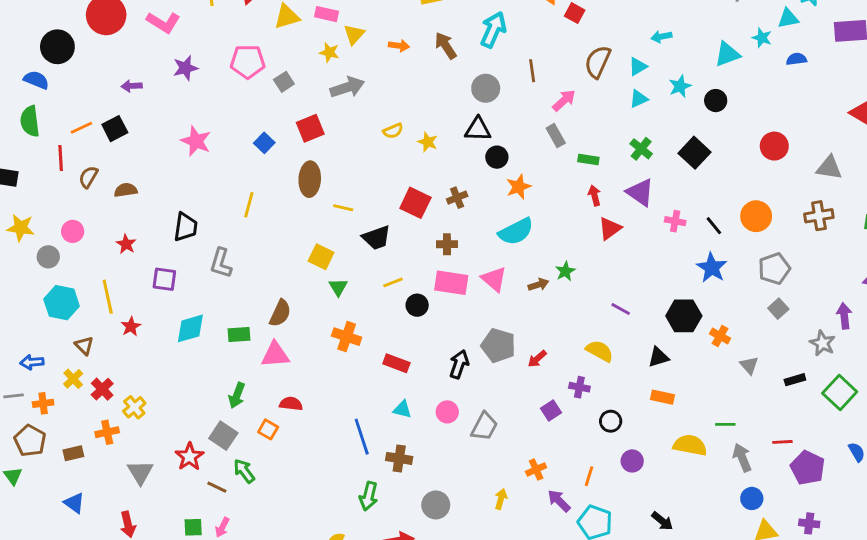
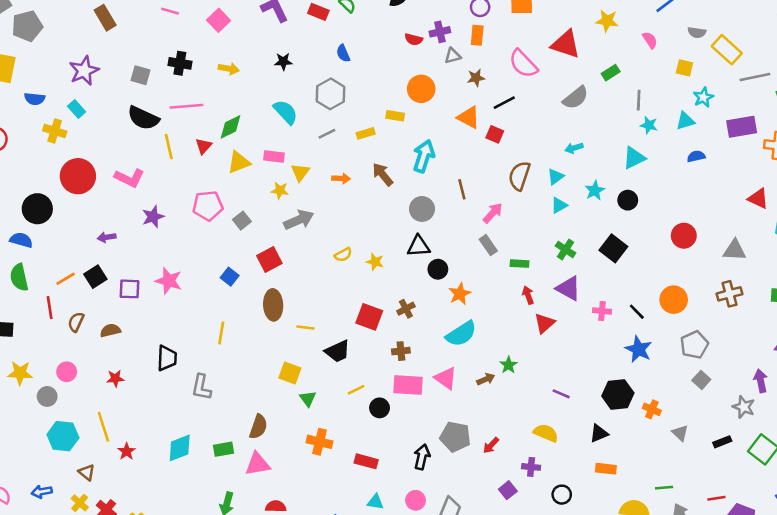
cyan star: (762, 38) -> (649, 125), moved
red star: (126, 244) -> (115, 378), turned -30
purple square: (164, 279) -> (129, 289), moved

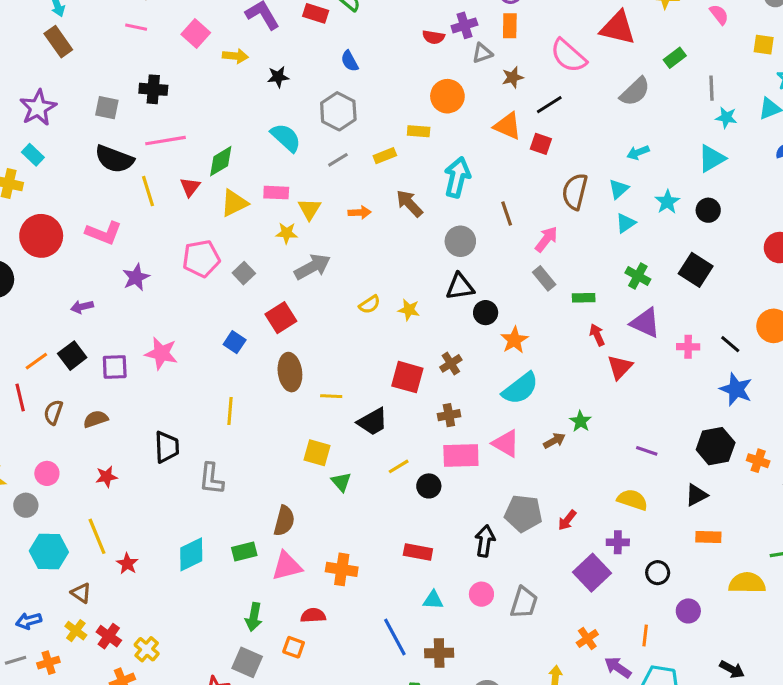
yellow arrow: (229, 69) -> (235, 56), moved
orange cross: (319, 442) -> (342, 569), moved
purple square: (508, 490) -> (592, 573), size x1.6

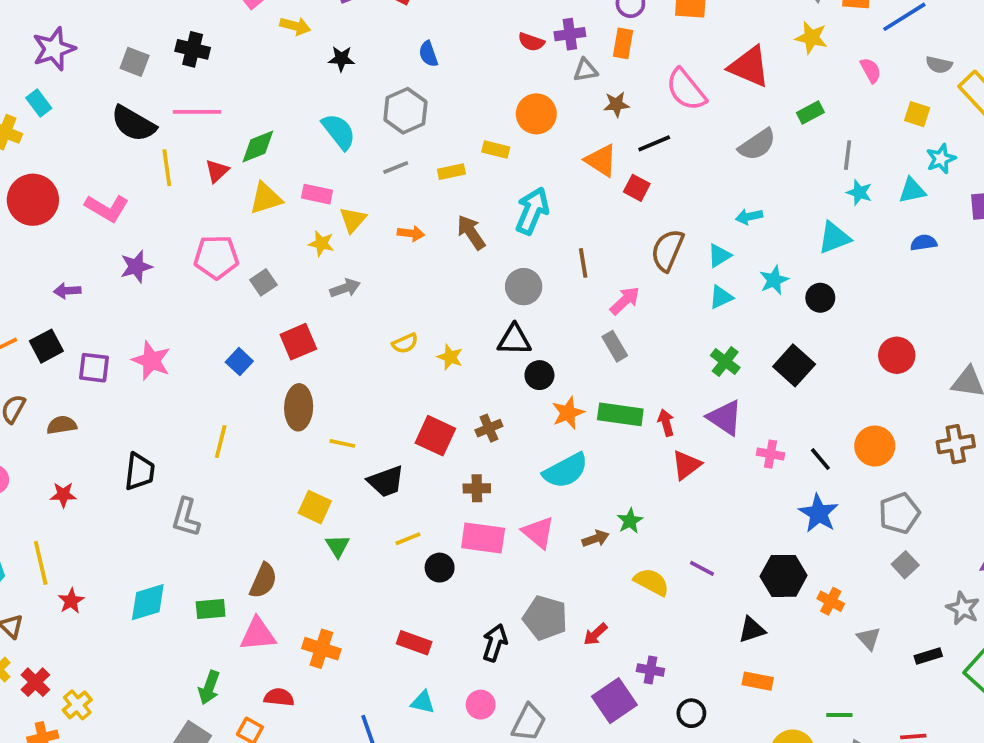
gray arrow: (312, 267) -> (345, 288), size x0.7
green rectangle: (584, 298) -> (620, 414), moved, size x1.6
yellow semicircle: (632, 500) -> (651, 582), moved

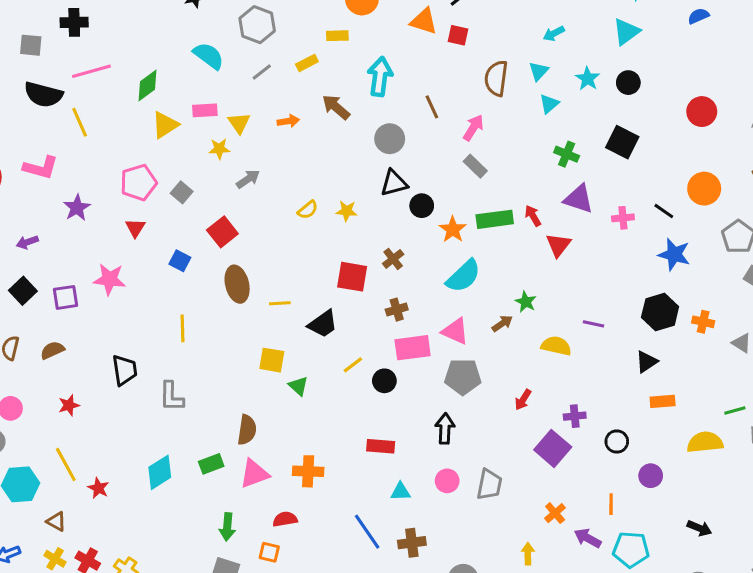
red triangle: (217, 171) -> (135, 228), moved
gray pentagon: (545, 618) -> (463, 377), moved

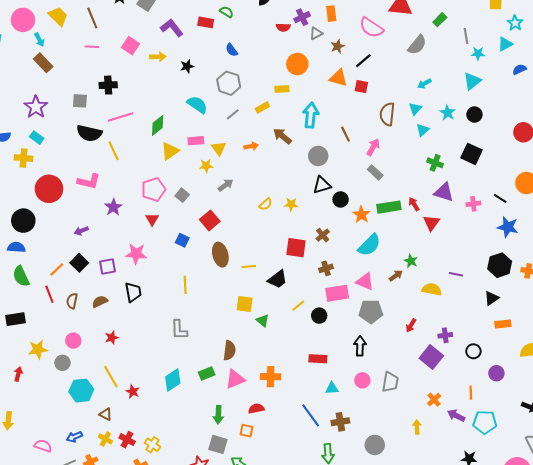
black trapezoid: (125, 370) -> (133, 292), moved

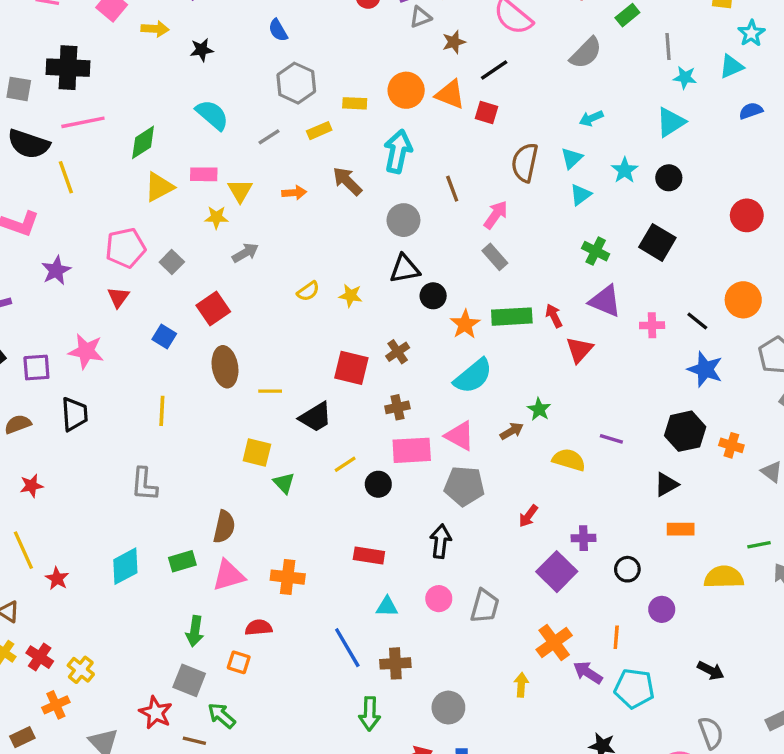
orange circle: (297, 64) -> (406, 90), moved
gray hexagon: (229, 83) -> (296, 83), moved
black cross: (108, 85) -> (68, 68), size x1.4
orange cross: (434, 400) -> (554, 642), size x1.5

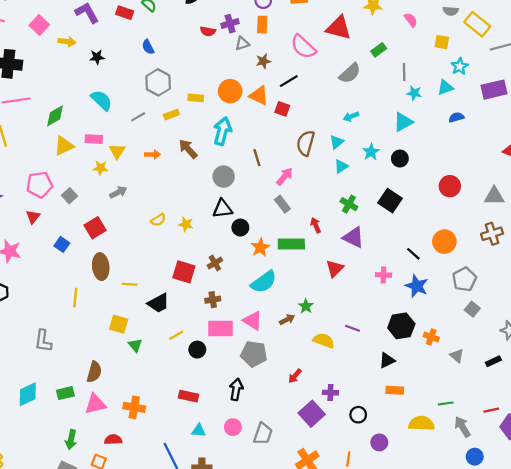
red arrow: (554, 316) -> (316, 225), moved
pink cross: (652, 325) -> (383, 275), moved
yellow line: (162, 411) -> (75, 298), moved

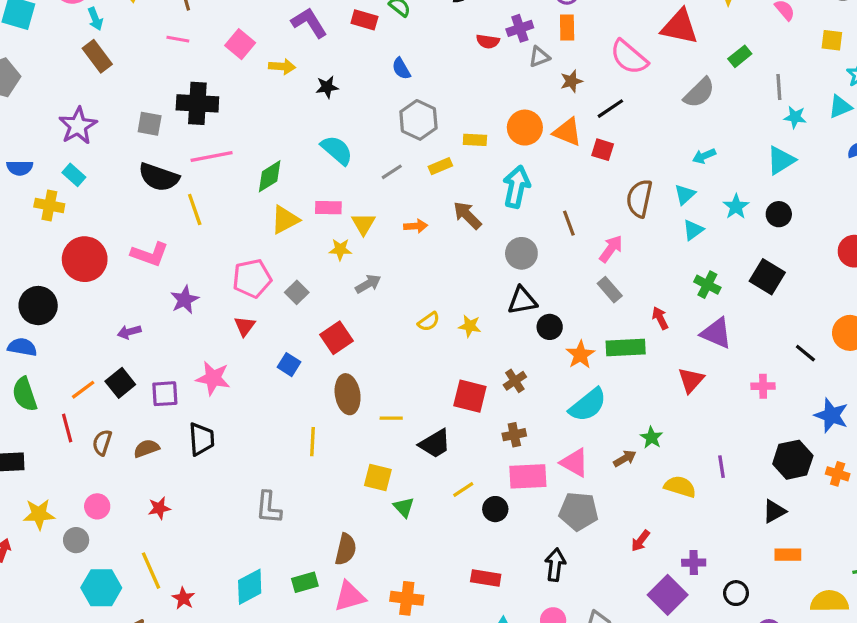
blue star: (417, 286) -> (831, 415), moved
purple line: (352, 328) -> (721, 467), turned 64

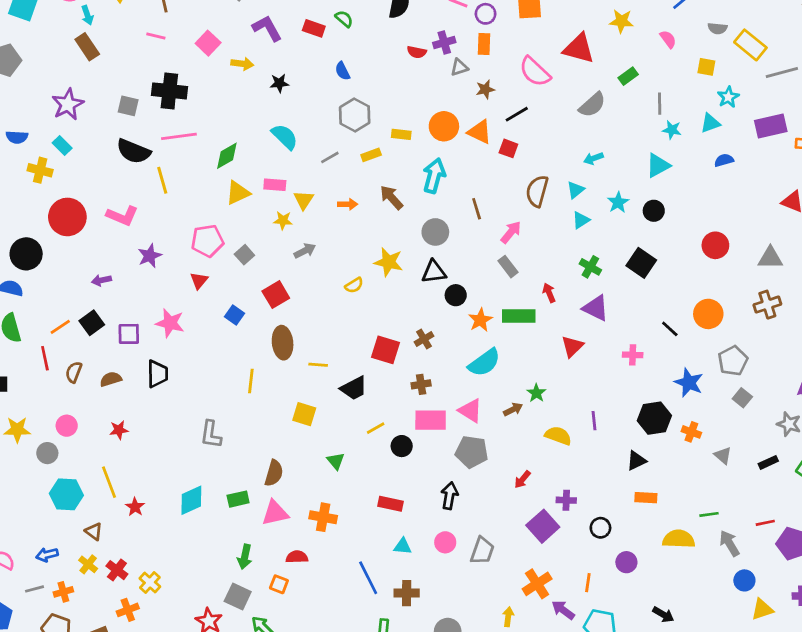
yellow star: (470, 326) -> (389, 262), moved, size x1.5
green triangle: (404, 507) -> (336, 461), moved

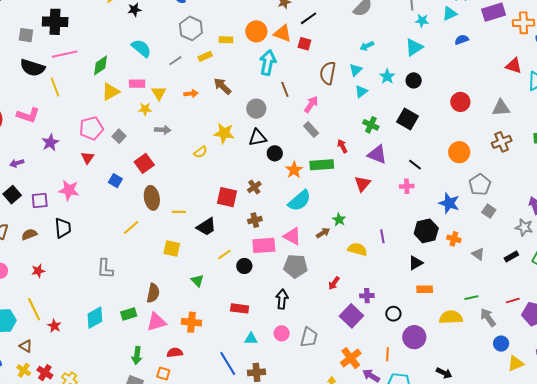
cyan arrow: (434, 176) -> (268, 63), moved
gray arrow: (305, 251) -> (163, 130), turned 35
black line: (670, 329) -> (415, 165), moved
yellow line: (251, 381) -> (131, 228), turned 48
purple circle: (626, 562) -> (414, 337), size x1.5

